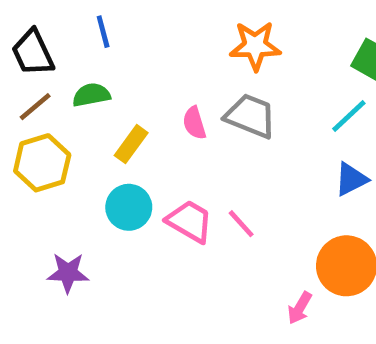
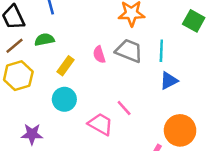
cyan line: (349, 116) -> (161, 51), moved, turned -45
blue triangle: (351, 179) -> (169, 81), moved
pink trapezoid: (190, 221) -> (100, 124), moved

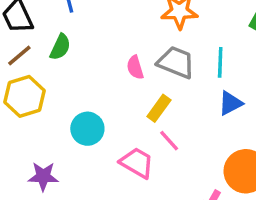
green semicircle: (44, 40) -> (60, 47), turned 126
yellow rectangle: (66, 66) -> (159, 108), moved

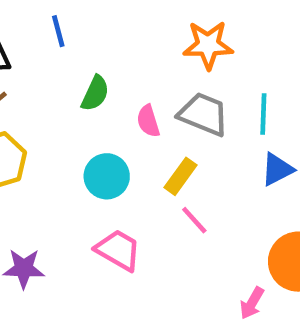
green semicircle: (60, 47) -> (95, 93), moved
cyan circle: (87, 129) -> (107, 176), moved
pink trapezoid: (137, 163) -> (118, 250), moved

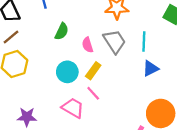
gray trapezoid: (203, 114) -> (115, 41), turned 35
yellow rectangle: (180, 176) -> (93, 71), moved
pink line: (194, 220) -> (93, 93), moved

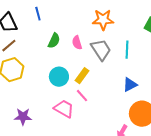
pink semicircle: (88, 45) -> (77, 43), moved
blue triangle: (151, 68) -> (130, 85), moved

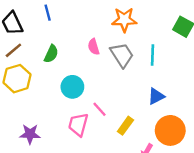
green semicircle: (54, 41) -> (51, 54), moved
yellow rectangle: (82, 76) -> (125, 126), moved
pink trapezoid: (64, 109) -> (78, 125), turned -105

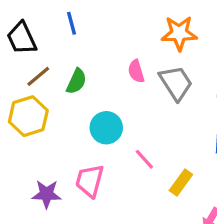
brown line: (13, 50) -> (38, 76), moved
pink trapezoid: (78, 125) -> (90, 181), moved

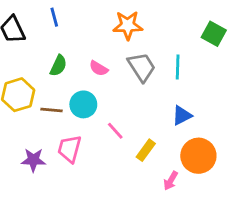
orange star: (179, 33) -> (128, 25), moved
pink semicircle: (136, 71) -> (99, 68), moved, turned -42
brown line: (38, 76) -> (51, 110), moved, turned 45

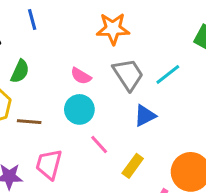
green semicircle: (58, 66) -> (20, 71), moved
cyan line: (178, 67) -> (168, 74), turned 50
cyan circle: (83, 104) -> (79, 109), moved
blue triangle: (182, 116) -> (145, 116), moved

